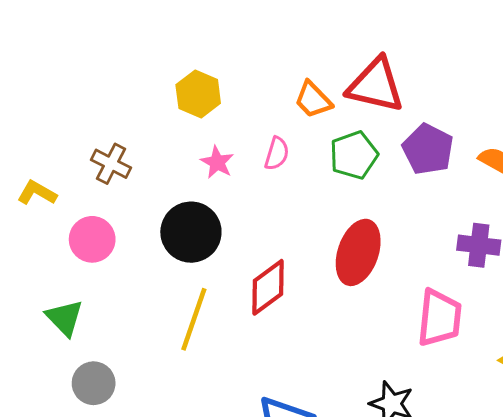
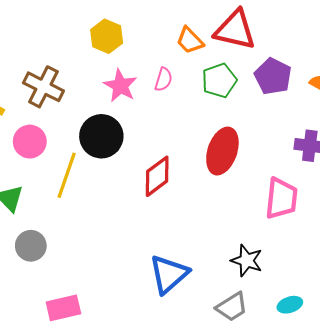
pink star: (217, 162) -> (120, 86), size x1.4
brown cross: (111, 164) -> (43, 87), size x1.4
yellow line: (194, 319) -> (67, 175), moved

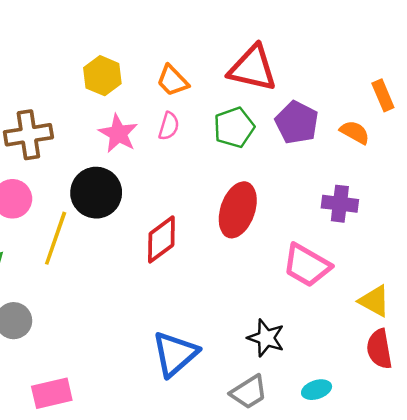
orange trapezoid: (190, 40) -> (172, 81), moved
brown cross: (43, 87) -> (28, 135), turned -36
pink trapezoid: (281, 198) -> (307, 265), turned 114

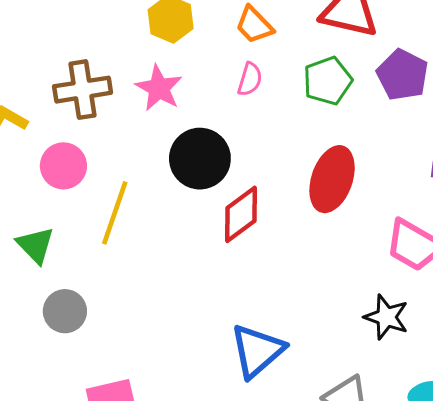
pink star: (118, 134) -> (159, 88), moved
black circle: (96, 193) -> (200, 159), moved
black star: (266, 338) -> (386, 317), moved

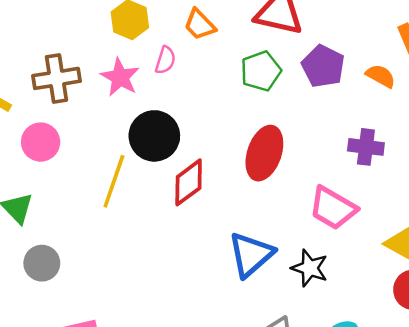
pink semicircle: (250, 79) -> (165, 60), moved
yellow line: (115, 213) -> (114, 181), moved
blue triangle: (257, 351) -> (251, 255), moved

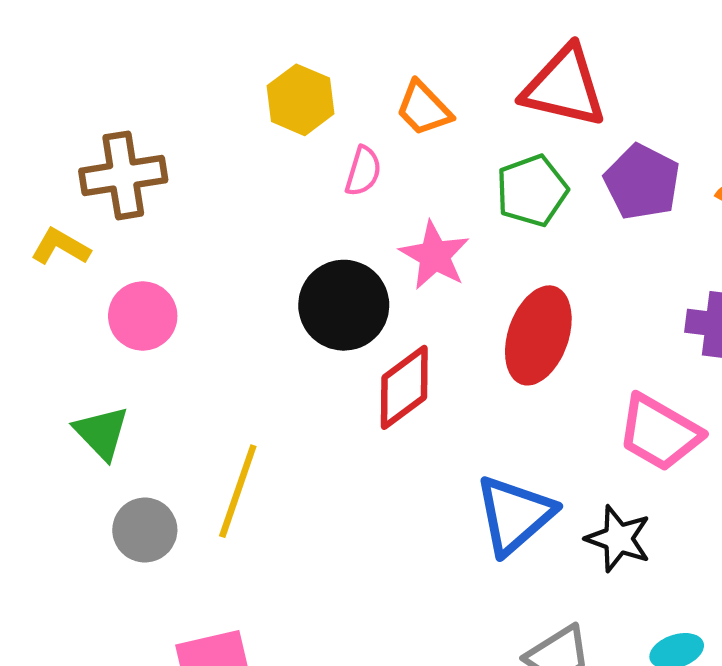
pink star: (120, 77) -> (435, 255), moved
brown cross: (56, 78) -> (123, 175), moved
yellow line: (114, 181) -> (238, 491), moved

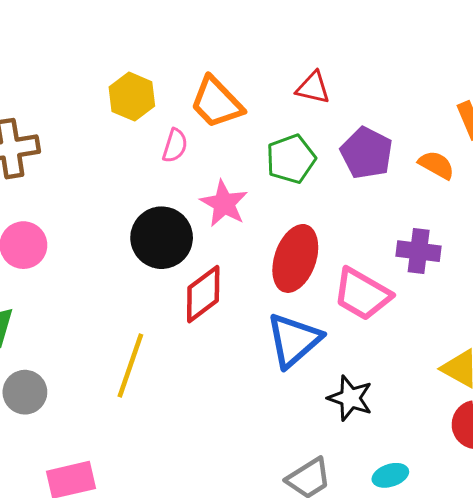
red triangle: (564, 87) -> (313, 88), size x0.6
orange trapezoid: (424, 108) -> (217, 102), size x1.4
pink trapezoid: (659, 433) -> (362, 294), moved
yellow line: (238, 491) -> (130, 365), moved
blue triangle: (515, 515) -> (294, 340), moved

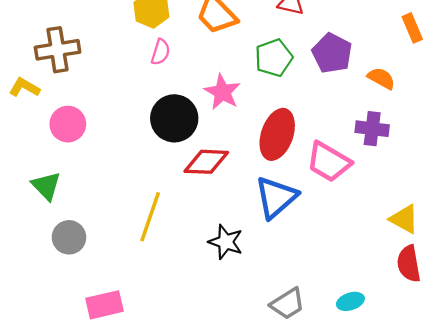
pink semicircle: (175, 146) -> (161, 52), moved
orange semicircle: (436, 165) -> (381, 78), moved
red diamond: (203, 294) -> (206, 162), turned 39
black star: (350, 398) -> (226, 242), moved

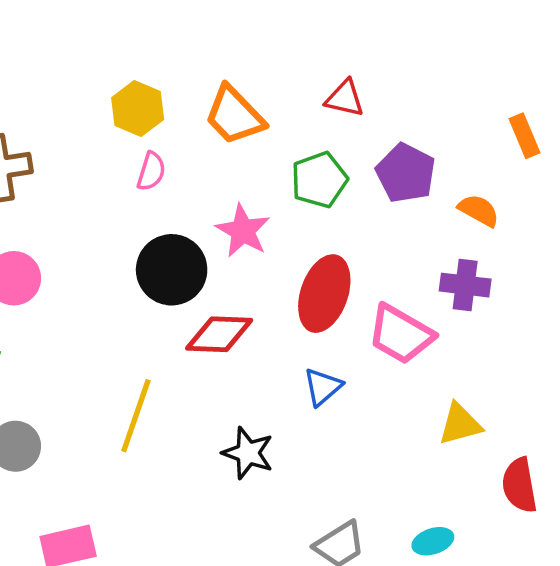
blue triangle: (276, 197) -> (323, 387), size x0.6
yellow triangle: (404, 219) -> (460, 424), moved, turned -44

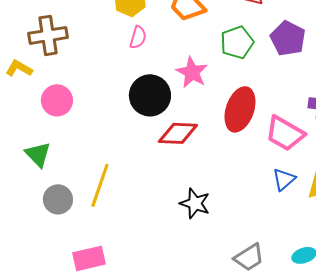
blue triangle: (323, 387) -> (284, 179), moved
yellow line: (136, 416) -> (100, 185), moved

